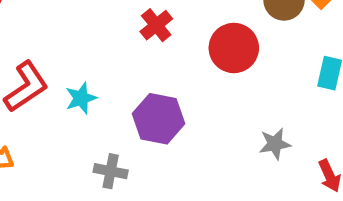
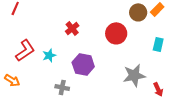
red cross: (156, 25) -> (72, 28), moved
gray star: (275, 144) -> (134, 75), size x1.6

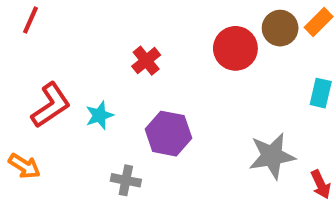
red circle: (116, 33) -> (235, 48), moved

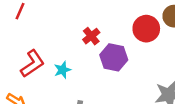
purple hexagon: (168, 134) -> (114, 57), moved

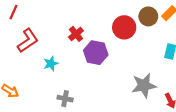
red L-shape: (32, 64) -> (28, 41), moved

